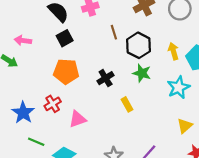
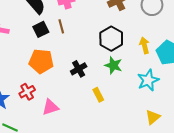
brown line: (114, 32) -> (61, 26), moved

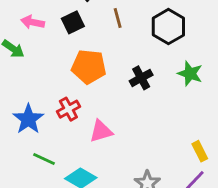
black square: (41, 29) -> (73, 22), moved
black hexagon: (111, 39) -> (168, 27), moved
yellow rectangle: (98, 95) -> (200, 151), moved

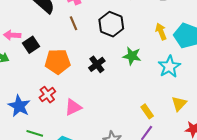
black square: (73, 22) -> (31, 45), moved

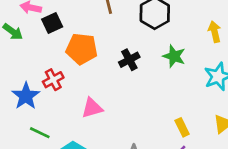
red cross: (47, 95) -> (53, 80), moved

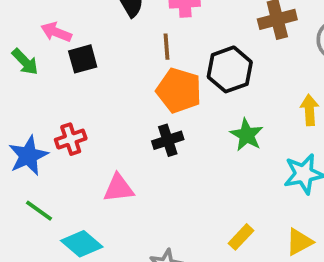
orange pentagon: (82, 49) -> (179, 90), moved
black cross: (129, 60) -> (168, 140), moved
yellow rectangle: (182, 127) -> (241, 237), turned 60

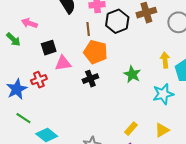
black square: (83, 59) -> (49, 48), moved
black hexagon: (230, 69) -> (117, 21), moved
pink triangle: (119, 188) -> (63, 63), moved

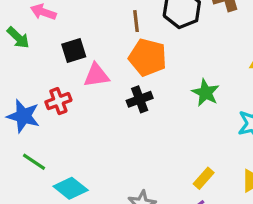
blue star: (17, 89) -> (23, 116), turned -30

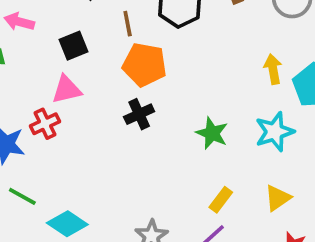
black square: (74, 50) -> (73, 46), moved
pink triangle: (96, 75) -> (66, 90), moved
green star: (206, 93) -> (212, 133), moved

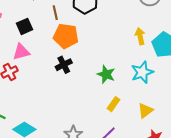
yellow rectangle: (221, 200) -> (114, 104), moved

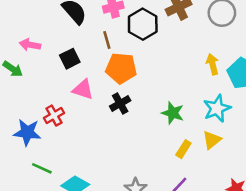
pink triangle: (21, 52) -> (83, 89), moved, turned 36
yellow triangle: (145, 110) -> (212, 140), moved

